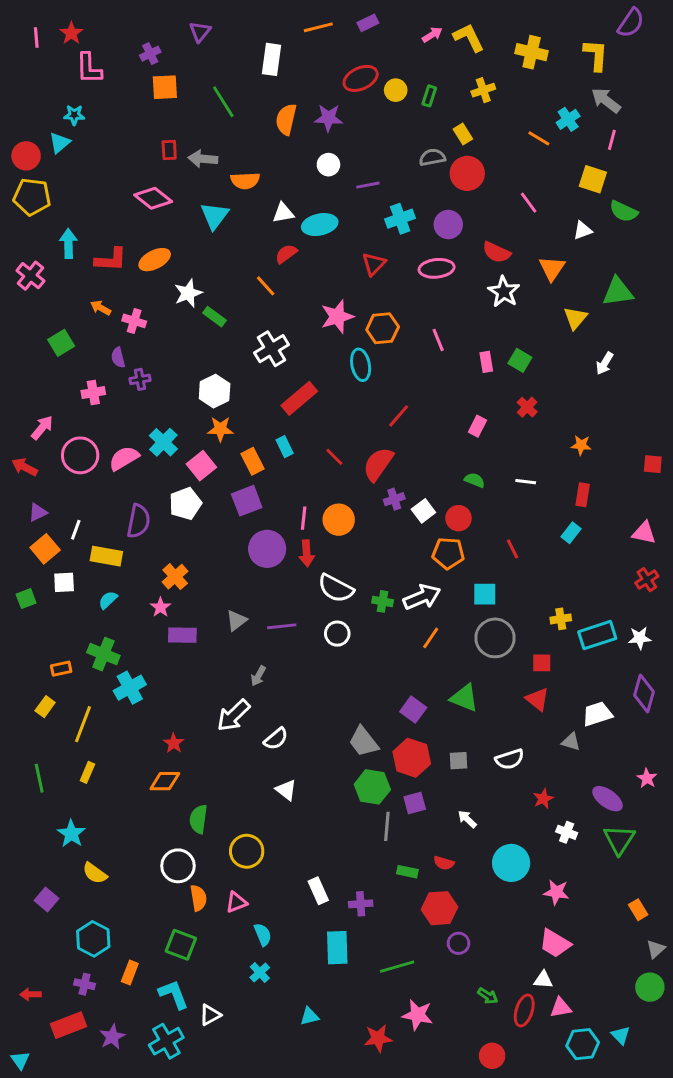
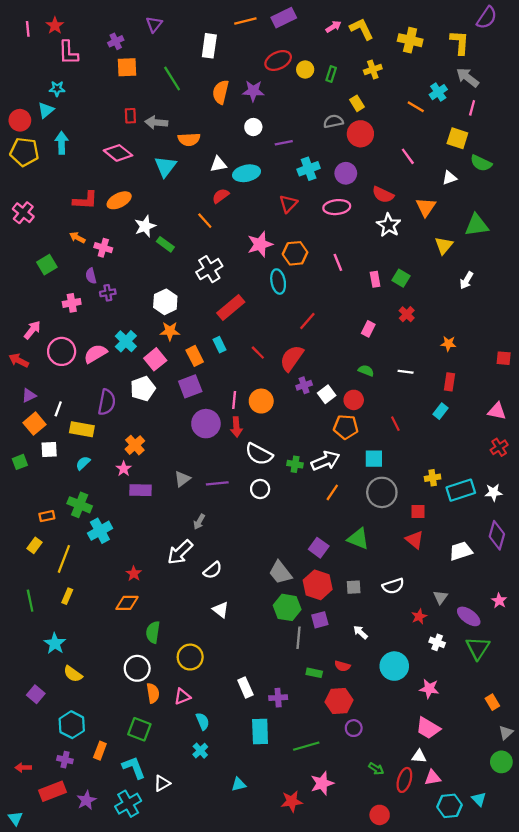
purple rectangle: (368, 23) -> (284, 18), size x1.5
cyan arrow: (68, 244) -> (62, 143), moved
gray triangle: (571, 742) -> (440, 597), moved, turned 49
pink star: (418, 1015) -> (322, 783), turned -30

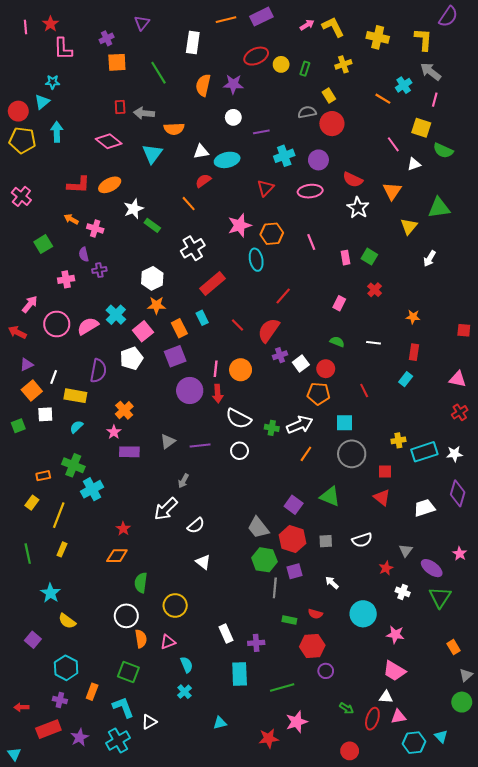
pink line: (408, 156) -> (393, 144), moved

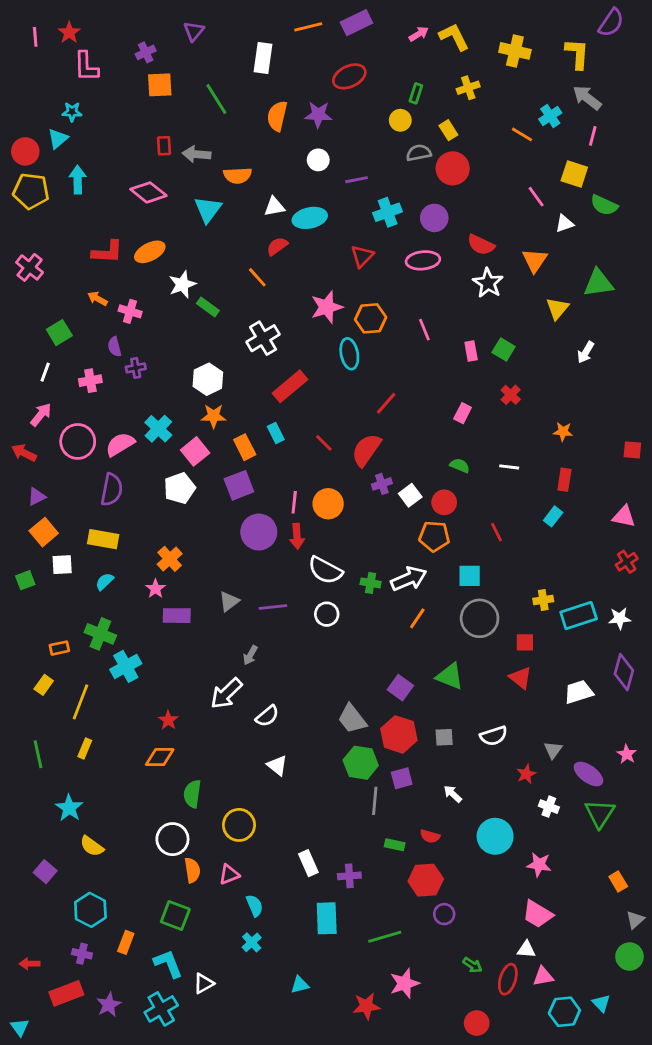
yellow circle: (281, 64) -> (400, 120), moved
purple semicircle: (98, 371) -> (112, 490), moved
white line: (54, 377) -> (45, 372), moved

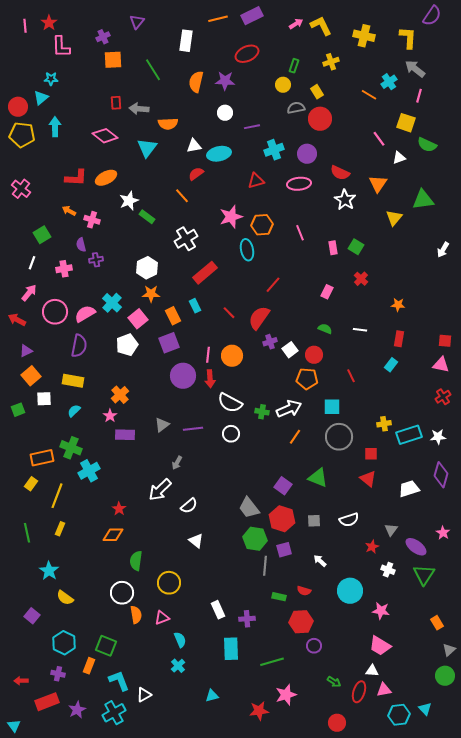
red triangle: (362, 256) -> (256, 181), turned 30
white arrow: (586, 352) -> (443, 250), moved
red square: (632, 450) -> (445, 341), moved
orange rectangle: (59, 648) -> (42, 458), size x1.6
green square: (175, 916) -> (106, 646), moved

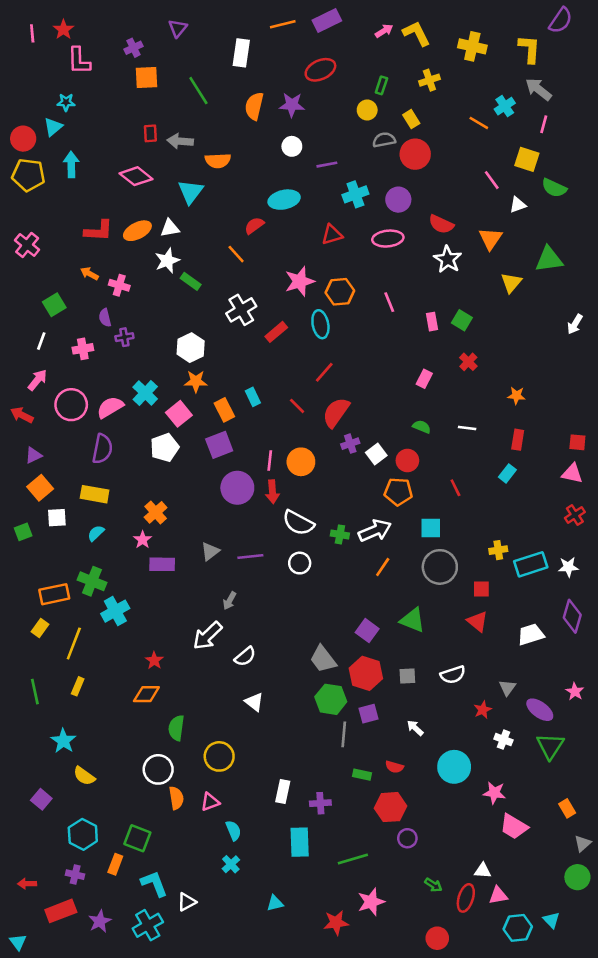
white triangle: (194, 146) -> (170, 228), moved
red rectangle: (205, 273) -> (276, 332), moved, size x0.7
red line: (273, 285) -> (324, 372), moved
white rectangle: (218, 610) -> (283, 792), turned 36
pink trapezoid: (380, 646) -> (514, 827), moved

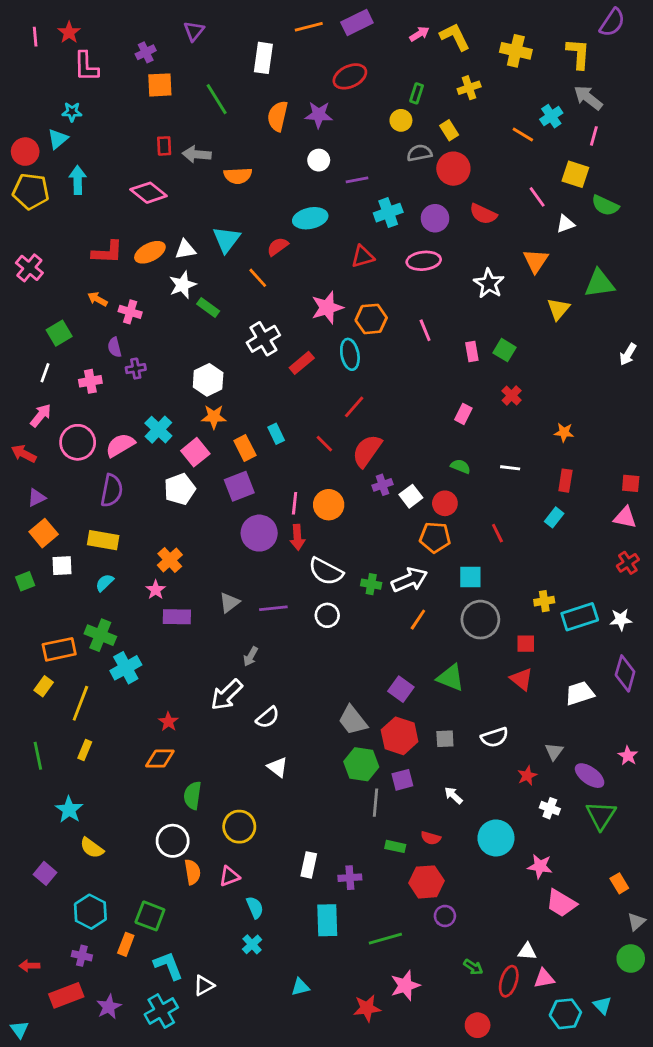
cyan triangle: (191, 192) -> (227, 239), moved
red semicircle: (441, 224) -> (483, 214), moved

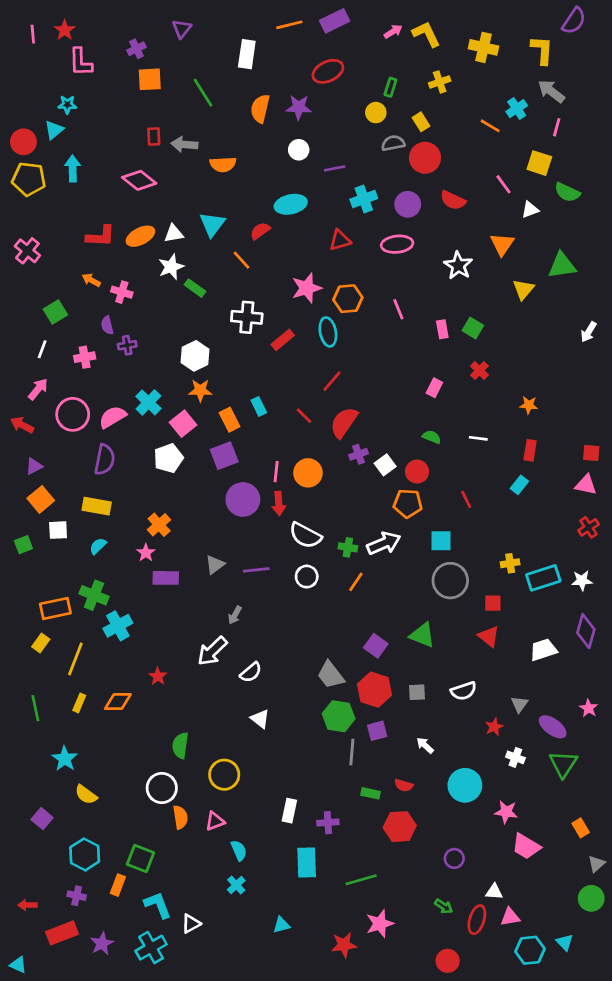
white cross: (263, 339) -> (247, 317), turned 36
orange line: (418, 620) -> (356, 582), moved
orange diamond: (160, 759) -> (118, 702), moved
purple circle: (445, 916) -> (454, 858), moved
cyan triangle: (19, 1029) -> (18, 965), turned -30

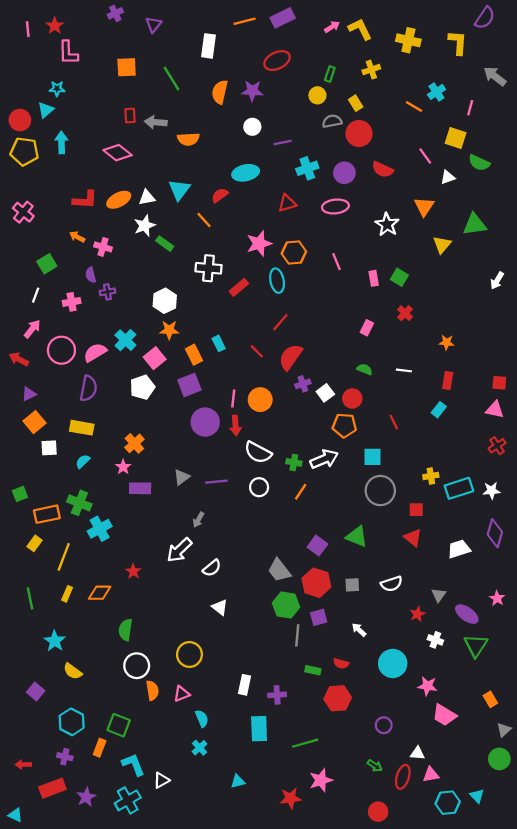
purple cross: (136, 49) -> (115, 13), moved
gray arrow: (551, 91) -> (495, 76), moved
green square: (23, 545) -> (20, 494), moved
green semicircle: (180, 745) -> (125, 630), moved

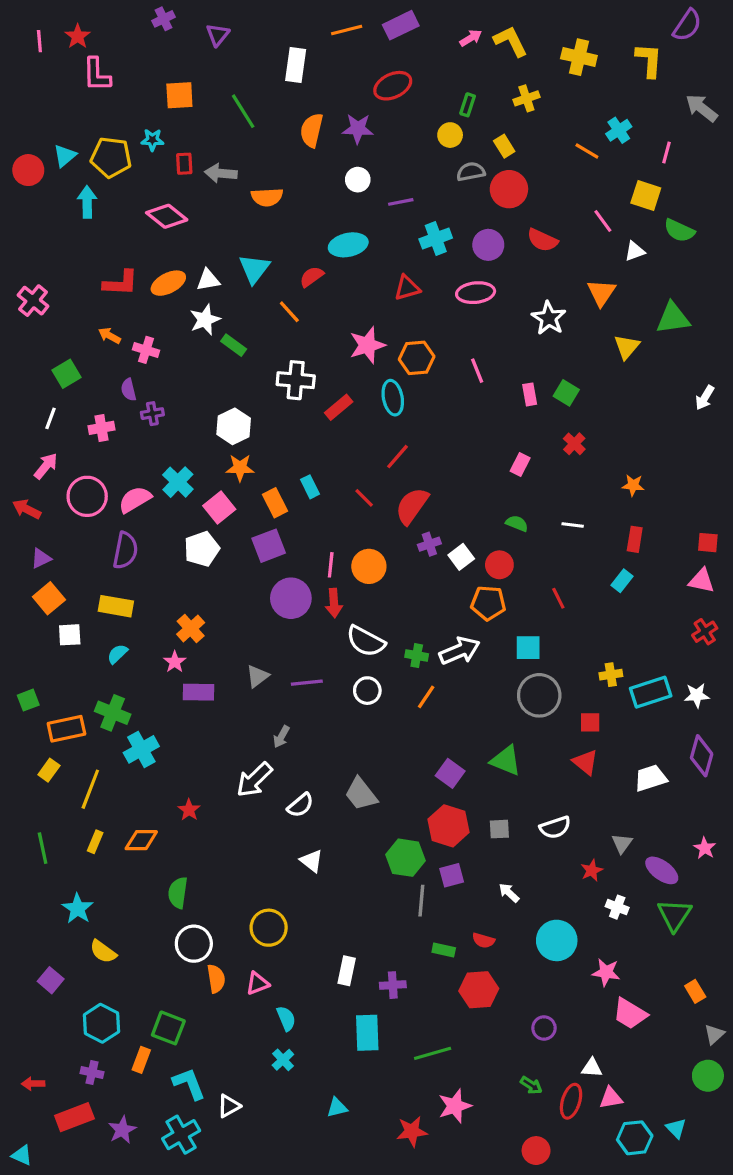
cyan star: (57, 89) -> (152, 140), moved
yellow pentagon: (24, 151) -> (111, 157), moved
gray trapezoid: (279, 570) -> (361, 794), moved

